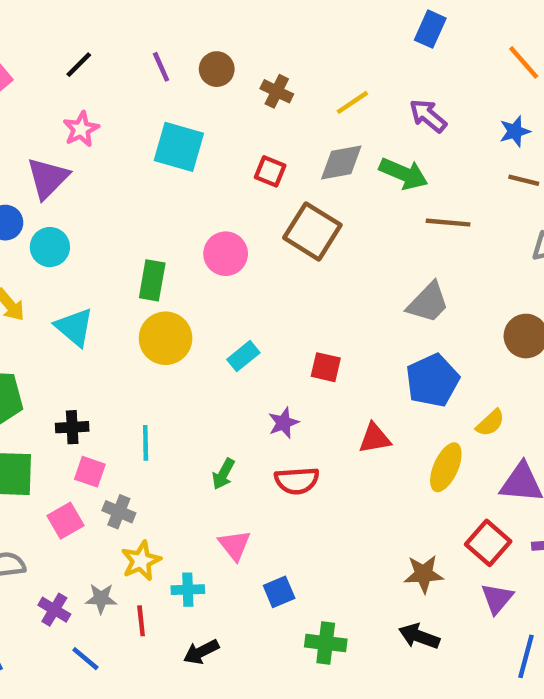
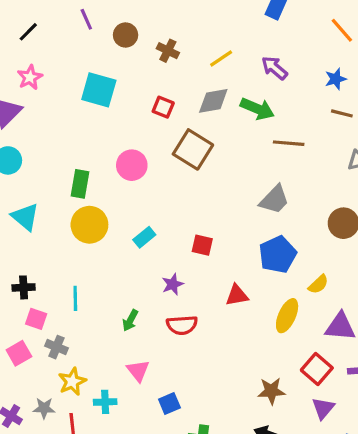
purple line: (161, 67) -> (86, 19), moved

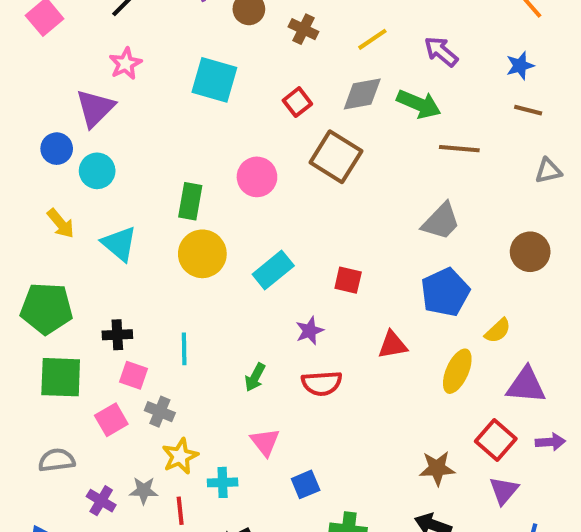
red square: (163, 107) -> (297, 102), turned 30
cyan rectangle: (144, 237) -> (273, 270), size x1.4

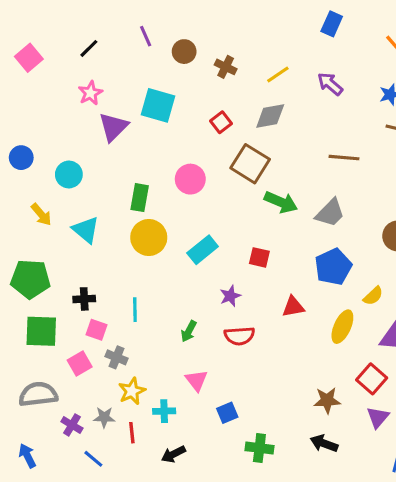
green arrow: (419, 104) -> (281, 202), moved
purple triangle: (95, 108) -> (113, 127), moved
blue circle: (57, 149) -> (21, 158), moved
gray semicircle: (57, 460) -> (38, 394), size x1.4

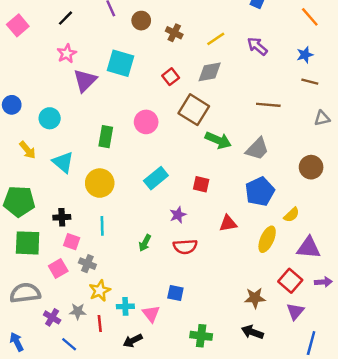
yellow circle: (149, 237) -> (100, 183), moved
pink triangle: (196, 380) -> (151, 314), moved
blue square: (227, 413) -> (175, 293), moved, turned 35

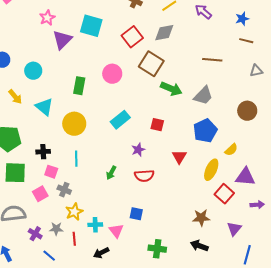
red square: (171, 77) -> (132, 37), size x1.5
red triangle: (228, 223) -> (179, 157), turned -49
red square: (290, 281) -> (224, 194), moved

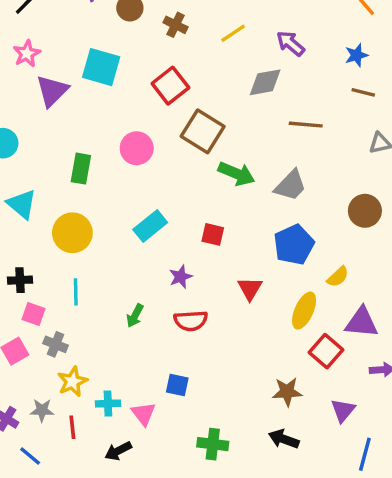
gray diamond: (164, 33) -> (265, 82), moved

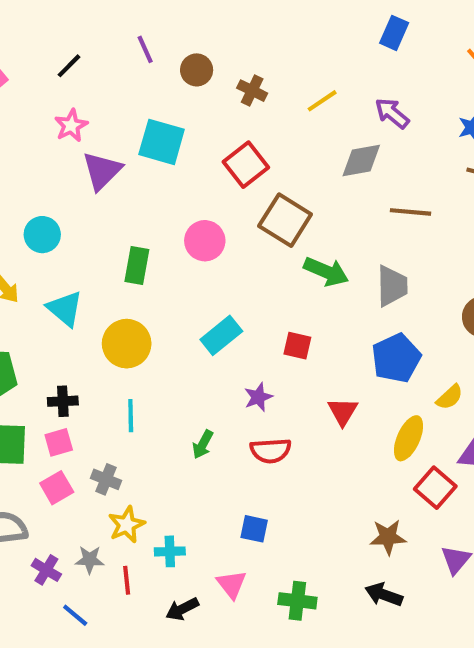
gray trapezoid: (291, 185) -> (392, 286), turned -45
pink square: (34, 314) -> (59, 442), moved, turned -35
pink triangle: (143, 414) -> (232, 584), moved

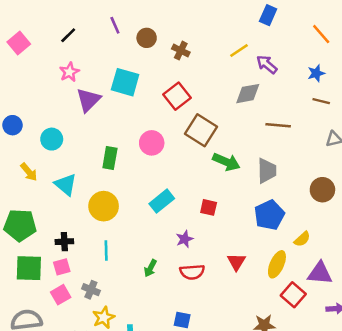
yellow line: (322, 101) -> (239, 51), moved
red triangle: (343, 412) -> (236, 262), moved

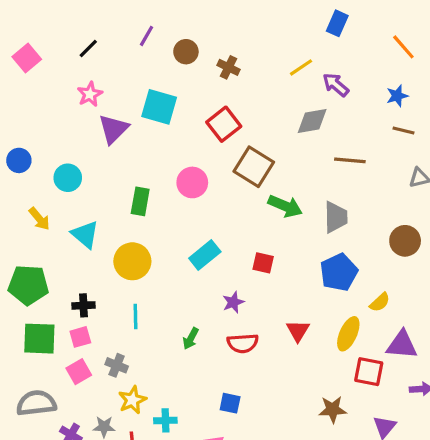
purple line: (115, 25) -> (147, 36), turned 54
red square: (293, 295) -> (369, 372), turned -30

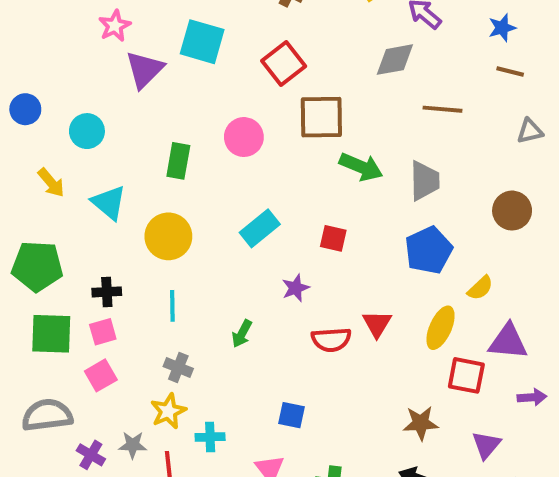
brown square: (254, 167) -> (321, 117), turned -33
red semicircle: (243, 343) -> (331, 340), moved
gray cross: (117, 365) -> (178, 367), moved

